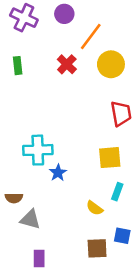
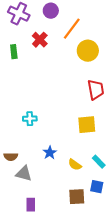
red cross: (67, 64) -> (40, 40), moved
cyan cross: (38, 150) -> (30, 119), size x0.6
blue star: (58, 173) -> (50, 153), moved
cyan rectangle: (117, 192) -> (99, 162), moved, turned -64

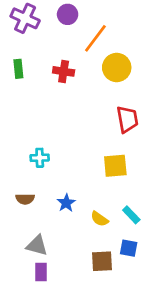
red cross: (40, 40) -> (64, 71), moved, turned -35
brown semicircle: (11, 157) -> (25, 199), moved
gray triangle: (24, 174) -> (37, 245), moved

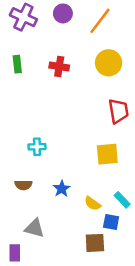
orange line: (95, 38) -> (100, 21), moved
blue square: (129, 248) -> (111, 222), moved
purple rectangle: (41, 272) -> (15, 253), moved

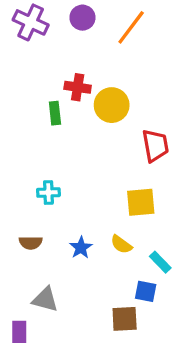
yellow circle: (109, 63) -> (112, 105), moved
green rectangle: (17, 64) -> (55, 113), moved
yellow semicircle: (93, 203) -> (121, 244), moved

